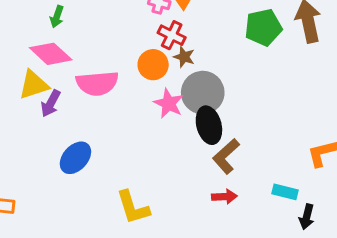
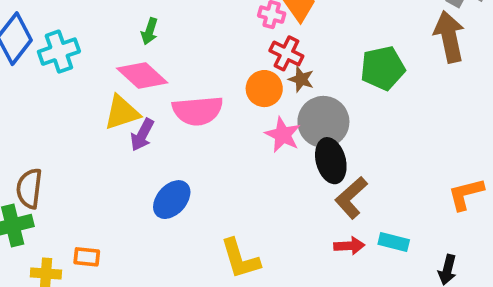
green pentagon: (263, 27) -> (383, 68), moved
cyan rectangle: (285, 192) -> (394, 242), moved

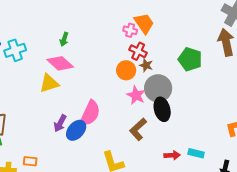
green pentagon: (383, 68) -> (190, 59), turned 30
pink semicircle: (198, 111) -> (90, 113), moved, turned -60
purple arrow: (142, 135) -> (60, 123), moved
brown L-shape: (351, 198) -> (138, 129), moved

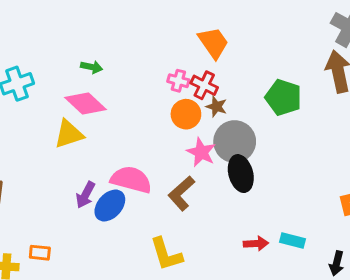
pink cross: (130, 30) -> (178, 81), moved
green arrow: (64, 39) -> (92, 67), turned -96
pink semicircle: (90, 113) -> (131, 180), turned -100
brown L-shape: (138, 129) -> (181, 193), moved

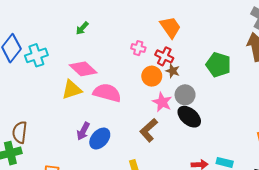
green arrow: (92, 67) -> (82, 28), moved, turned 120
pink cross: (178, 81) -> (138, 48), moved
gray circle: (235, 142) -> (185, 95), size x0.7
black ellipse: (241, 174) -> (189, 117), turned -35
pink semicircle: (131, 180) -> (107, 93), moved

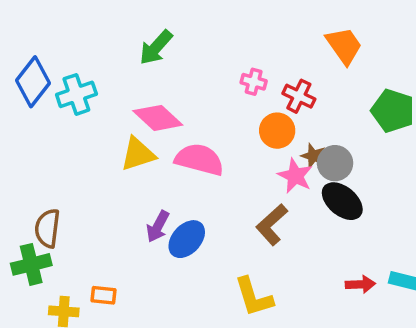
orange trapezoid: (171, 27) -> (344, 46), moved
green arrow: (82, 28) -> (156, 47), size x1.5
brown star: (173, 71) -> (313, 156), moved

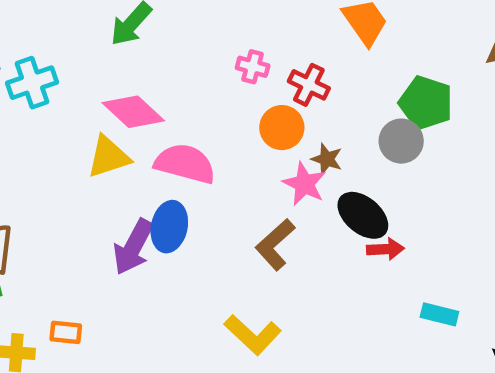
gray circle: (335, 163) -> (401, 141), moved
purple arrow: (158, 226) -> (133, 247), size x1.4
blue ellipse: (187, 239) -> (169, 227), moved, turned -30
red arrow: (360, 284) -> (385, 249), moved
yellow L-shape: (254, 297) -> (253, 335), turned -30

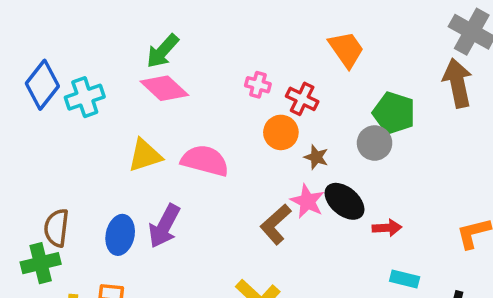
pink diamond: (133, 112) -> (164, 88), moved
pink star: (304, 184) -> (307, 201), moved
blue ellipse: (169, 227) -> (120, 235), moved
red arrow: (385, 249) -> (387, 228), moved

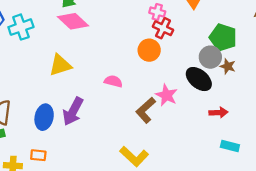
pink cross: (258, 85) -> (157, 12), moved
brown star: (316, 157) -> (228, 66), moved
pink semicircle: (205, 161) -> (113, 81), moved, size x0.6
black ellipse: (344, 201) -> (199, 79), moved

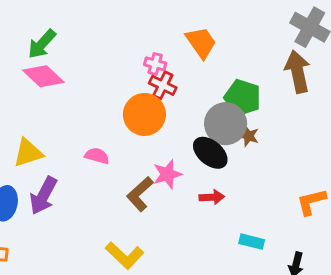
orange circle: (149, 50) -> (144, 114), size x1.4
gray circle: (210, 57) -> (226, 124), size x1.4
yellow triangle: (60, 65) -> (28, 153), moved
pink star: (166, 95) -> (167, 174), turned 30
red arrow: (218, 112) -> (212, 197), moved

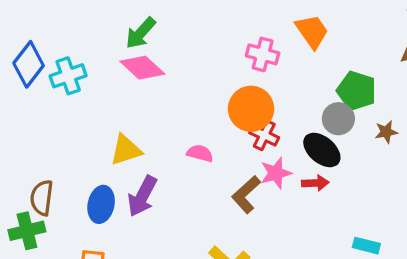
pink cross: (155, 64) -> (263, 54), size x1.4
red cross: (163, 85) -> (264, 135), moved
gray circle: (226, 124) -> (338, 119), size x0.7
brown star: (249, 136) -> (386, 132), moved, turned -30
red arrow: (212, 197) -> (315, 183), moved

